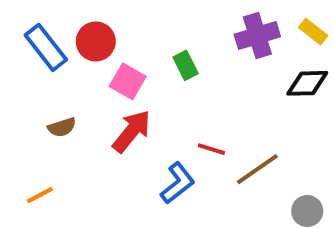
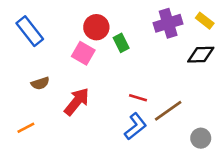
red circle: (96, 41) -> (96, 27), moved
red arrow: (132, 131) -> (77, 102), moved
blue L-shape: (178, 183) -> (135, 126), moved

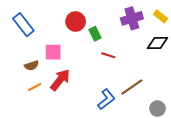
pink square: (83, 53) -> (53, 52), moved, turned -30
red line: (138, 98) -> (108, 55), moved
orange line: (26, 128) -> (35, 87), moved

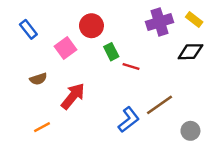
blue rectangle: (23, 25) -> (28, 29), size x0.7
green rectangle: (95, 34) -> (111, 52), moved
pink square: (53, 52) -> (66, 48), moved, turned -36
orange line: (35, 87) -> (42, 127), moved

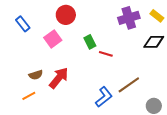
red circle: (91, 26) -> (66, 15), moved
brown semicircle: (38, 79) -> (36, 75), moved
orange line: (42, 127) -> (29, 96), moved

